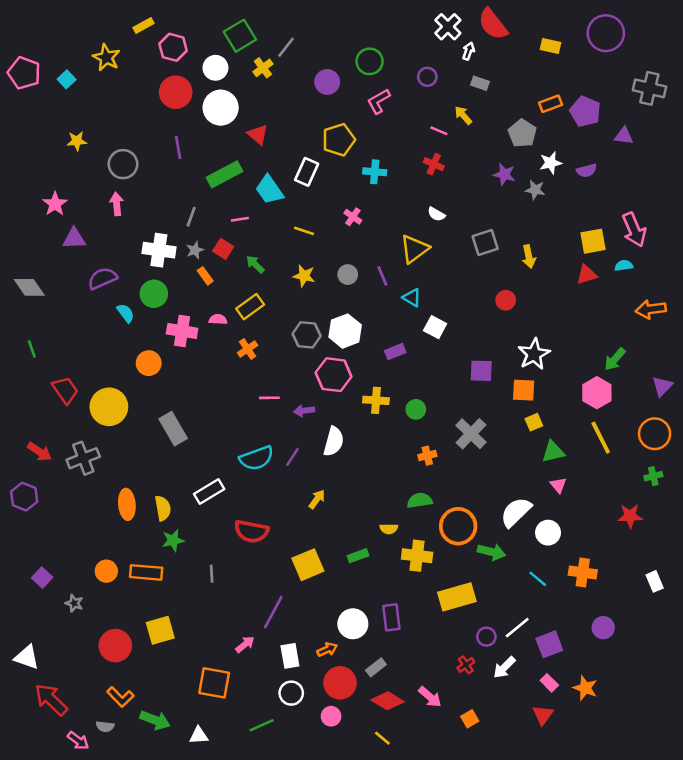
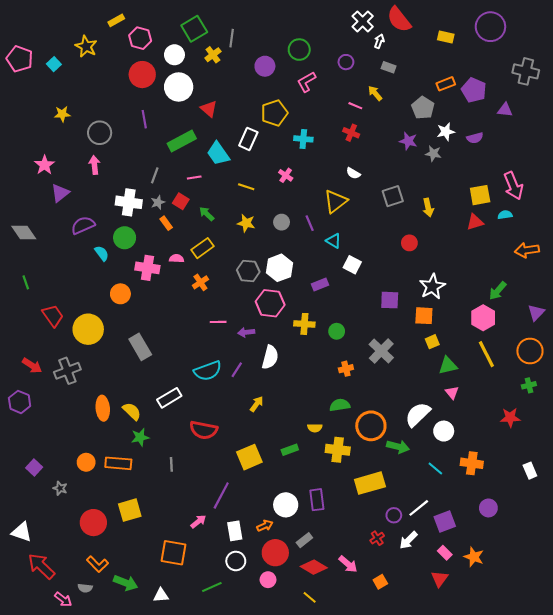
gray line: (286, 47) -> (232, 38), turned -30
purple triangle: (74, 239) -> (60, 193), turned -36
yellow semicircle: (163, 508) -> (132, 411), turned -36

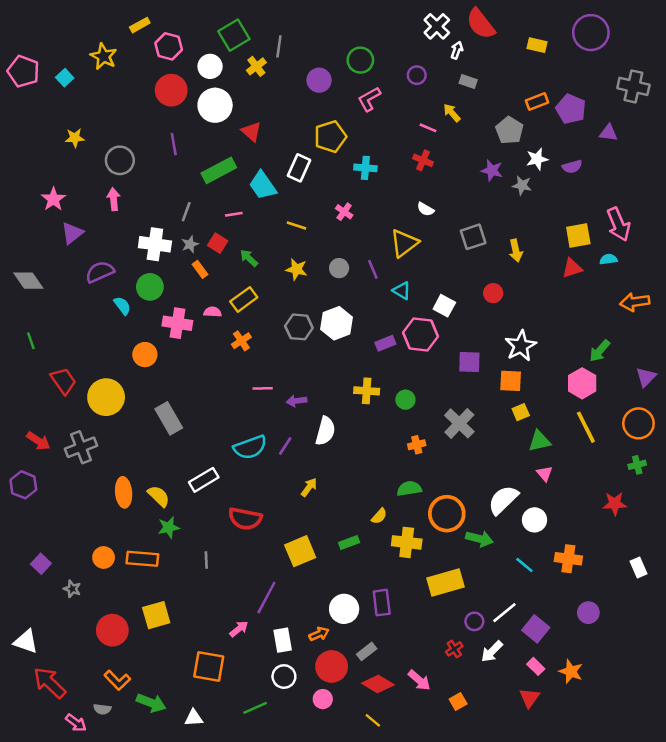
white square: (352, 265) -> (444, 306), moved
pink hexagon: (270, 303) -> (420, 334), moved
yellow semicircle: (315, 428) -> (379, 516), turned -48
purple square: (445, 521) -> (536, 629), turned -30

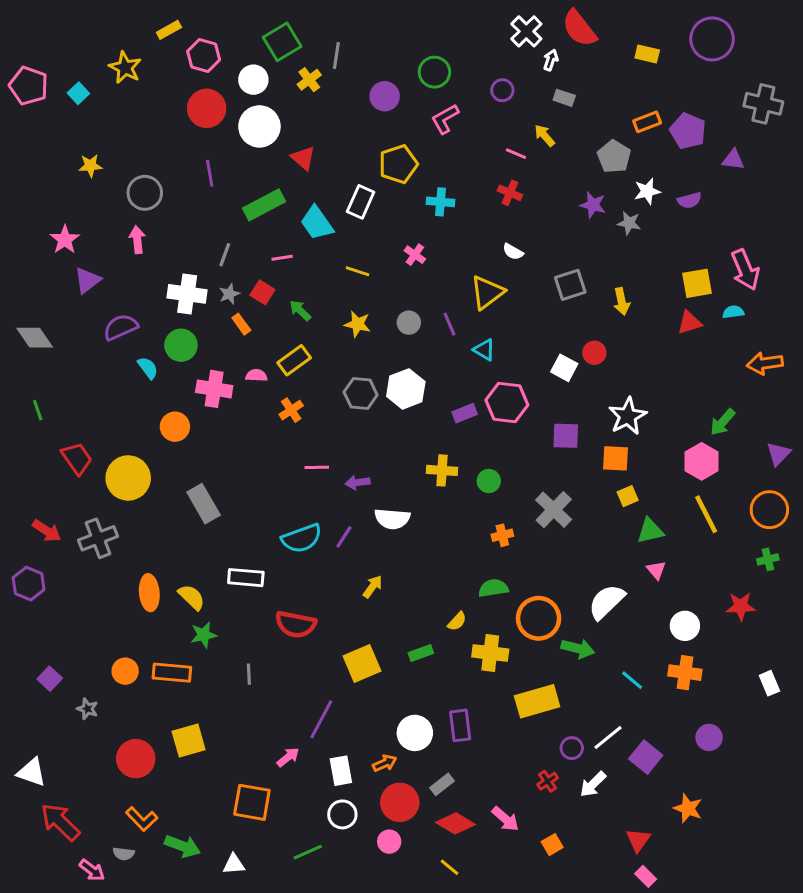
white square: (444, 306) -> (564, 368), moved
white semicircle: (325, 431) -> (392, 519), turned 80
white rectangle: (204, 480) -> (246, 578), turned 36
white circle: (535, 520) -> (685, 626), moved
pink rectangle: (536, 666) -> (646, 876), moved

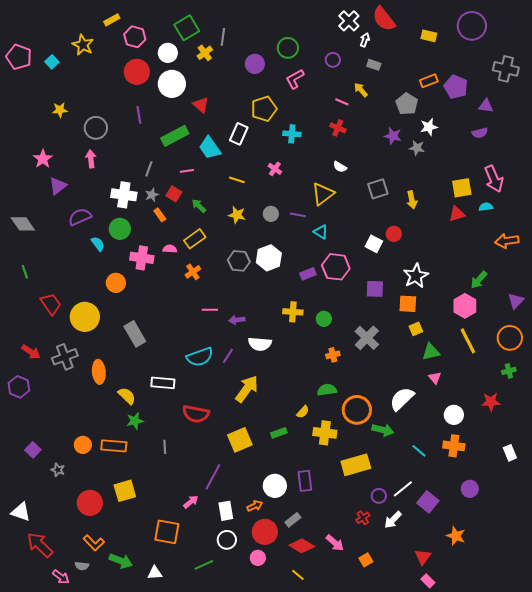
purple semicircle: (689, 200) -> (480, 133), moved
purple line: (450, 324) -> (298, 215), turned -56
yellow arrow: (373, 587) -> (247, 389), size x1.8
orange ellipse: (149, 593) -> (99, 372), moved

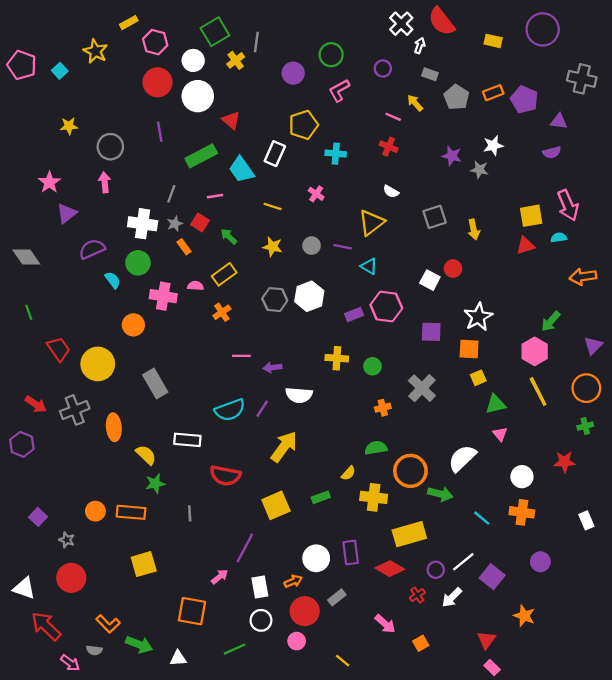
gray pentagon: (407, 104) -> (456, 97), moved
red circle: (90, 503) -> (71, 578), moved
red diamond: (302, 546) -> (390, 569), moved

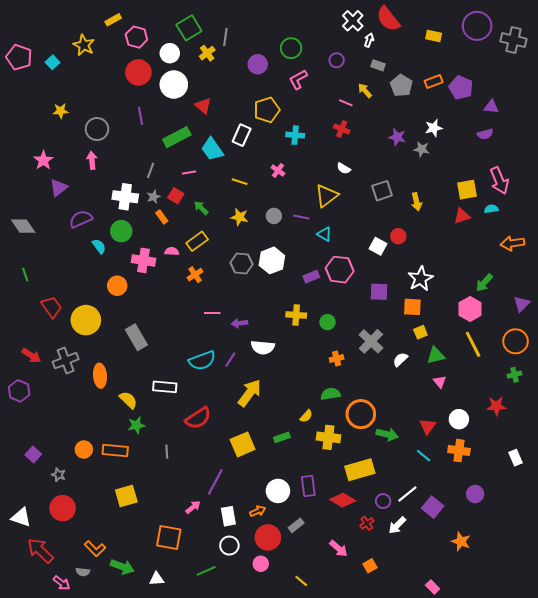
gray cross: (582, 79) -> (514, 40), moved
white semicircle: (462, 458) -> (400, 360), moved, size x0.6
red semicircle: (225, 476) -> (198, 418), turned -44
red triangle: (486, 640) -> (428, 426), moved

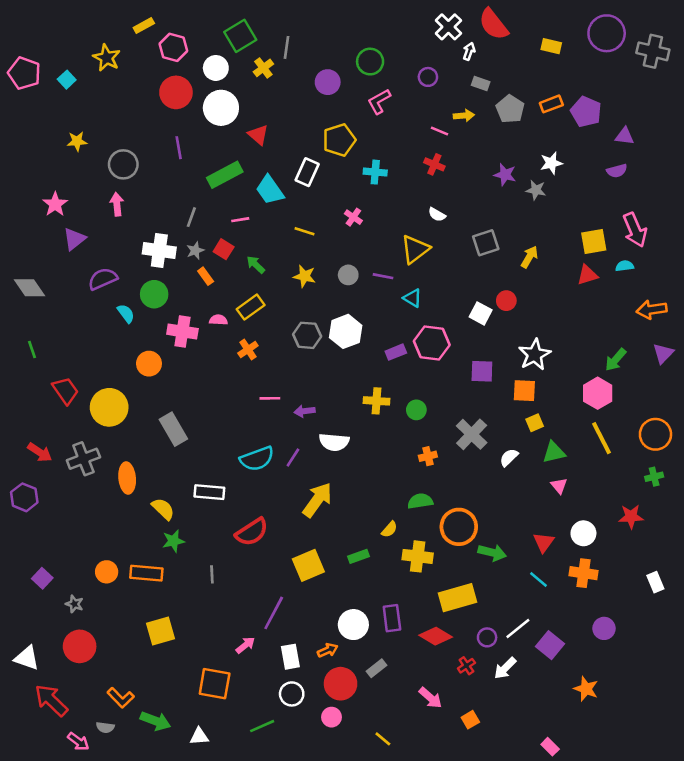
yellow arrow: (365, 91) -> (464, 116), turned 126
yellow arrow: (416, 202) -> (529, 257), turned -138
purple triangle: (522, 304) -> (663, 353), moved

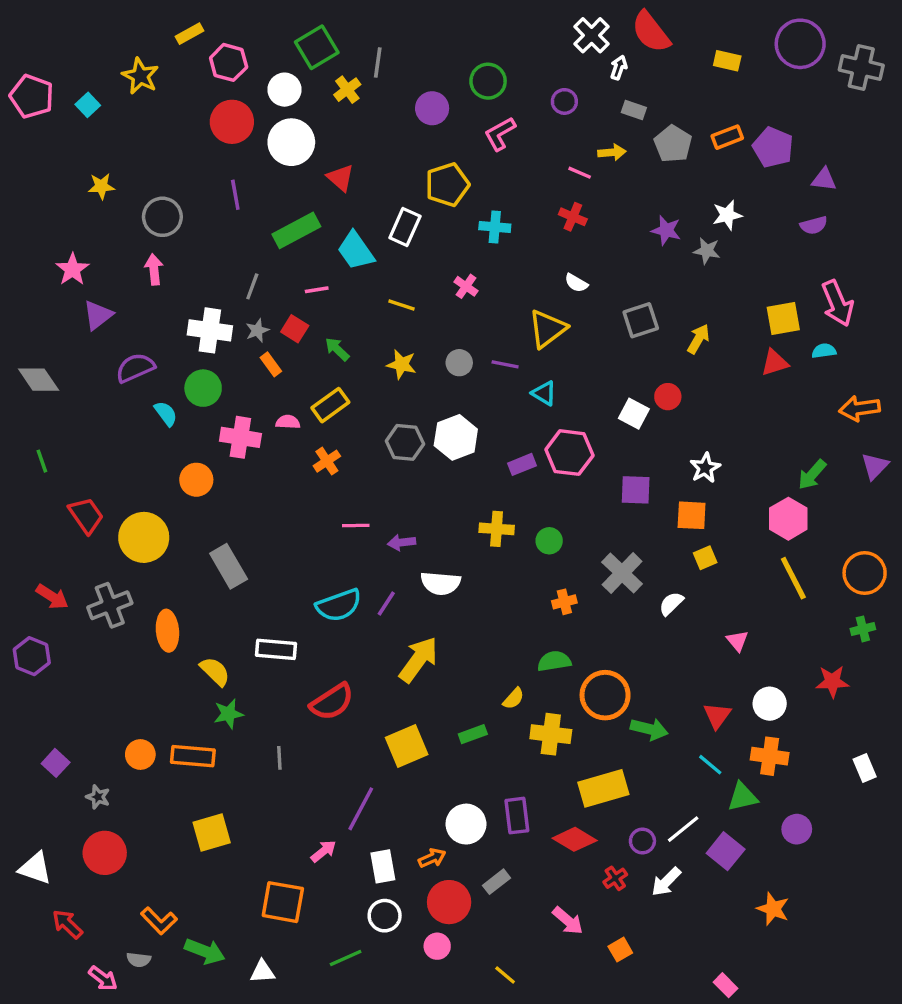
white star: (535, 355) -> (705, 468), size x0.7
green triangle: (554, 452) -> (742, 797), moved
red arrow: (51, 700) -> (67, 924), size x0.7

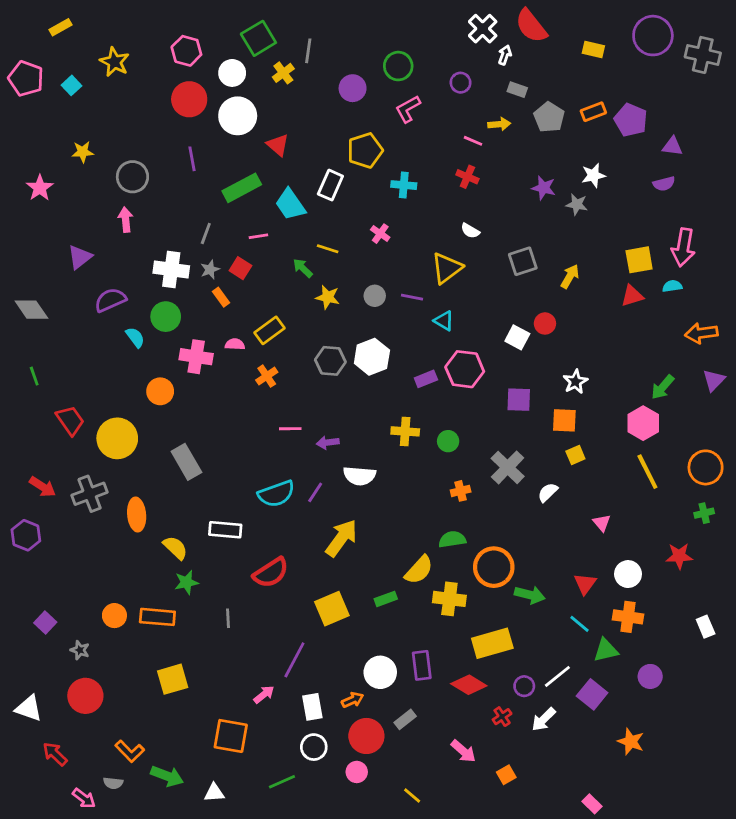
yellow rectangle: (190, 34) -> (60, 27), moved
pink star: (72, 269) -> (40, 188), moved
pink arrow: (837, 303) -> (683, 247), turned 33
green arrow: (337, 349) -> (303, 268), moved
yellow semicircle: (513, 699) -> (419, 570), size x1.6

